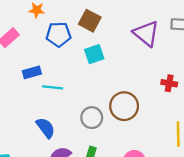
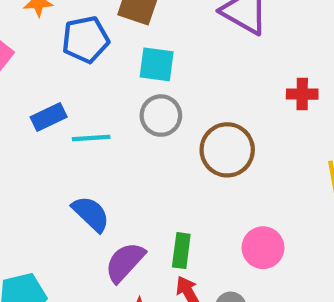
cyan square: (94, 54) -> (157, 64), turned 36
gray circle: (92, 118) -> (161, 116), moved

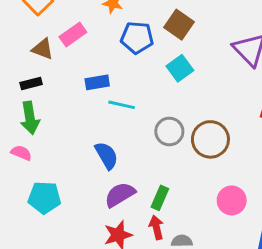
cyan square: (157, 64) -> (180, 68), turned 30
gray circle: (161, 116) -> (169, 131), moved
pink circle: (263, 248) -> (232, 200), moved

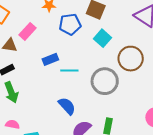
gray circle: (169, 131) -> (105, 81), size x1.4
brown circle: (210, 139) -> (131, 59), moved
pink semicircle: (21, 153) -> (12, 124), moved

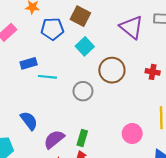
gray circle: (105, 81) -> (83, 91), size x0.7
blue semicircle: (67, 106) -> (29, 121), moved

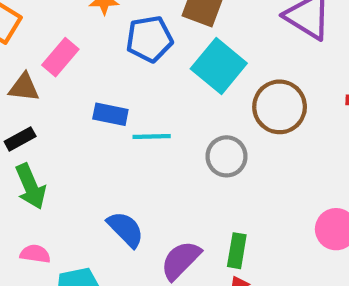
cyan square: (85, 46) -> (219, 66), size x1.4
blue rectangle: (29, 63) -> (110, 114), turned 35

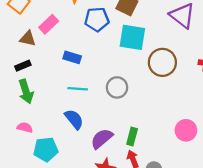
cyan square: (219, 66) -> (132, 37), turned -36
cyan line: (152, 136) -> (78, 89), moved
gray circle: (227, 156) -> (117, 87), moved

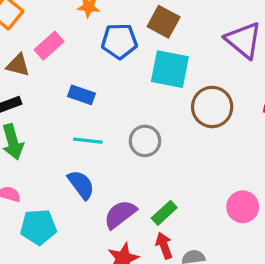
green rectangle: (132, 137) -> (164, 213), turned 30

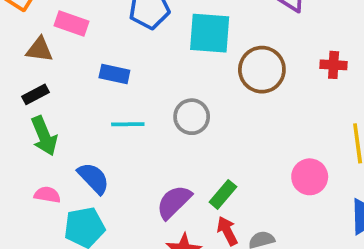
pink rectangle: (49, 46) -> (72, 24), turned 68
blue semicircle: (81, 185) -> (93, 178), moved

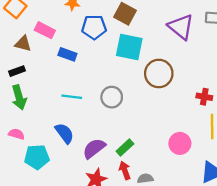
red cross: (334, 65) -> (204, 97), moved
blue rectangle: (114, 74) -> (67, 54), moved
blue semicircle: (93, 178) -> (64, 133), moved

